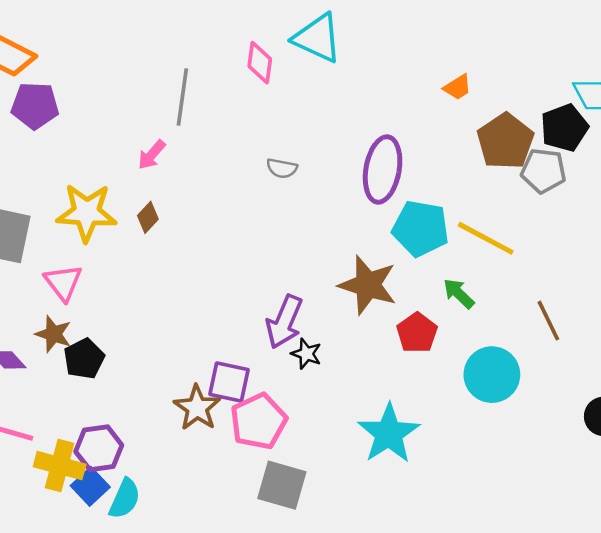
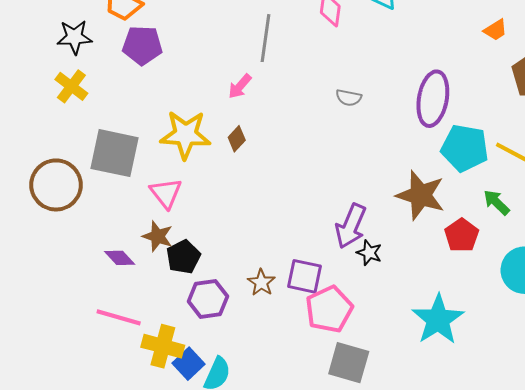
brown star: (197, 408) -> (261, 283), moved, size x0.7
purple hexagon: (99, 448) -> (208, 299), moved

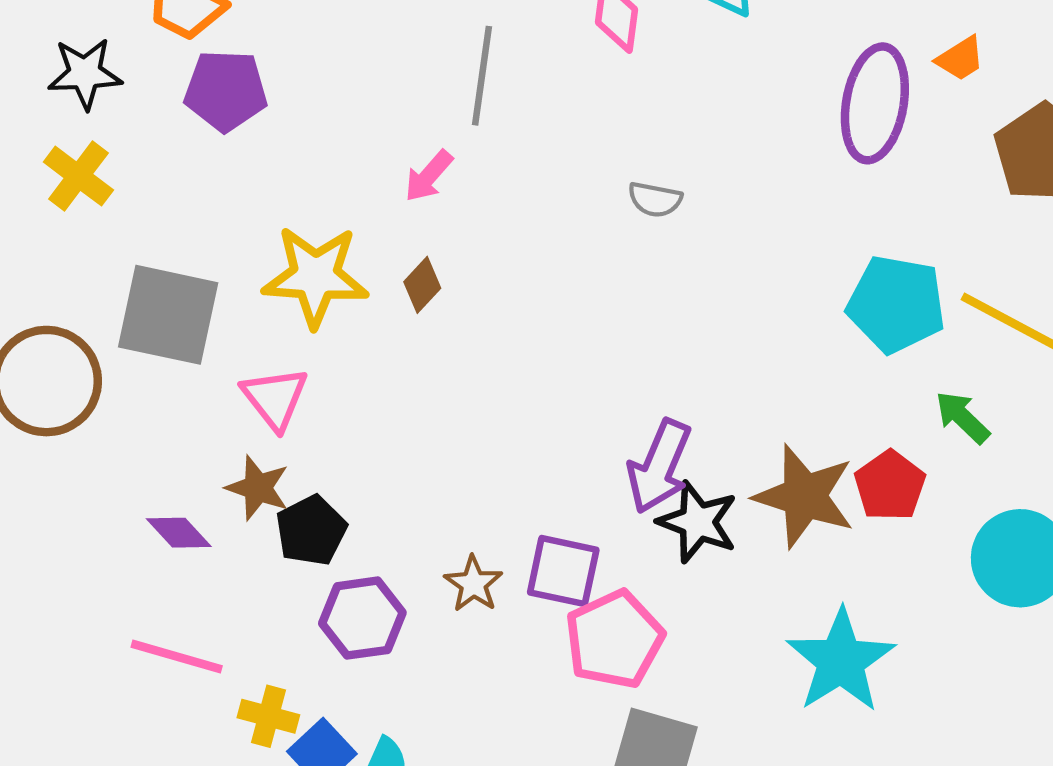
purple ellipse: (433, 99) -> (875, 103), moved
brown star: (421, 195) -> (804, 496), moved
black star: (369, 253) -> (698, 522), size x1.5
yellow cross: (163, 346) -> (268, 716), size x0.7

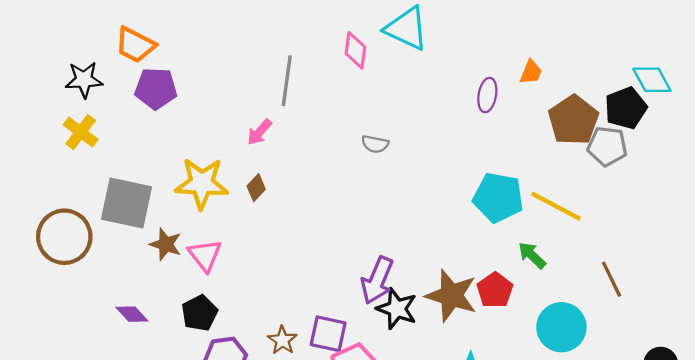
orange trapezoid: (960, 59) -> (531, 72), turned -36
purple ellipse: (875, 103) -> (487, 95), size x0.6
pink triangle: (275, 398) -> (205, 255), moved
brown star: (258, 488) -> (166, 244), moved

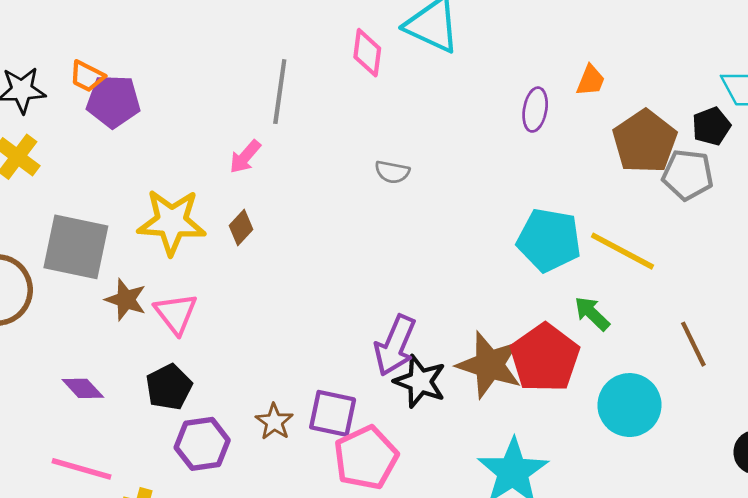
orange trapezoid: (135, 45) -> (87, 76), moved, size x0.7
black pentagon: (626, 108) -> (711, 126), size x0.7
red pentagon: (495, 290) -> (545, 358), size x1.5

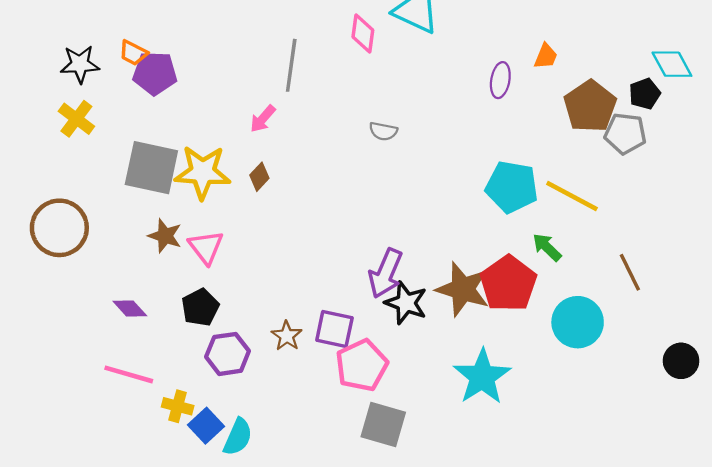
gray square: (76, 247) -> (151, 168), moved

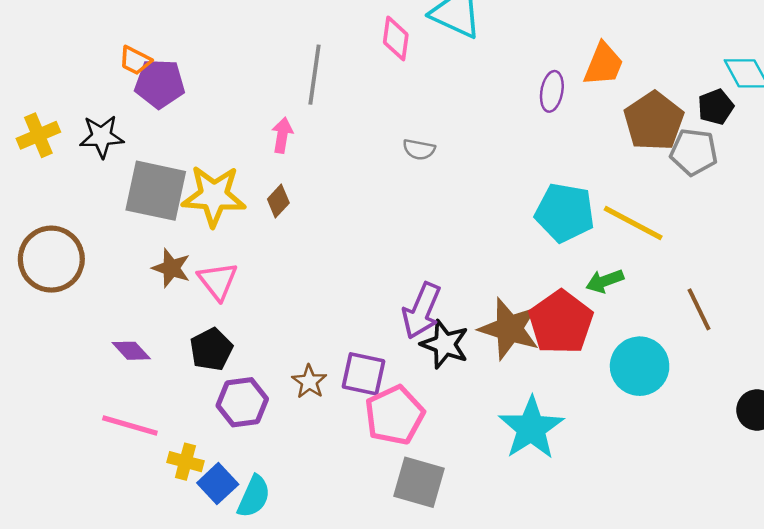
orange trapezoid: (546, 56) -> (603, 64), size x1.5
black star: (80, 64) -> (102, 137), moved
yellow cross: (76, 119) -> (38, 135), moved, turned 30
pink arrow: (263, 119) -> (282, 135), turned 148
green arrow: (547, 247) -> (605, 281), turned -64

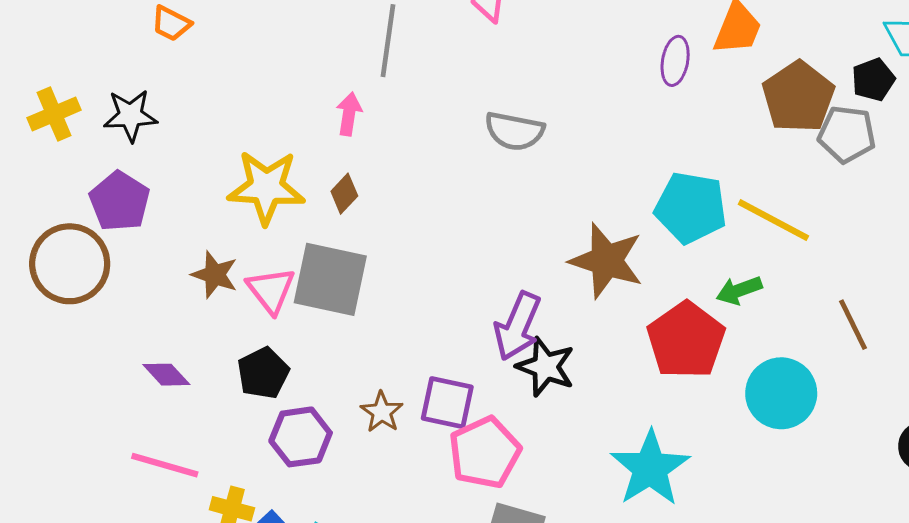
purple pentagon: (160, 84) -> (120, 201), moved, turned 30
gray semicircle: (419, 149) -> (514, 131), size x1.5
gray square: (156, 191) -> (330, 279), moved
brown star: (509, 329) -> (606, 261), moved

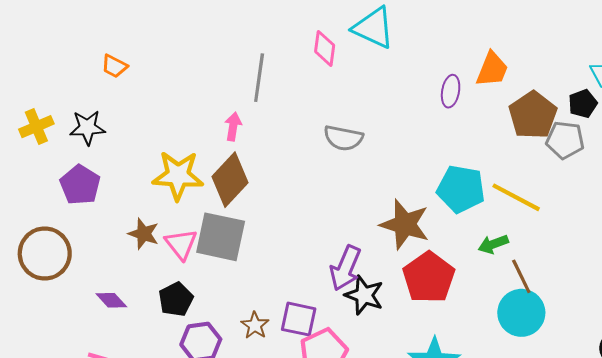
brown diamond: (344, 194) -> (230, 180), size x2.0
brown circle: (70, 264) -> (45, 254), moved
brown line: (853, 325) -> (521, 276), moved
red pentagon: (686, 340) -> (429, 277), moved

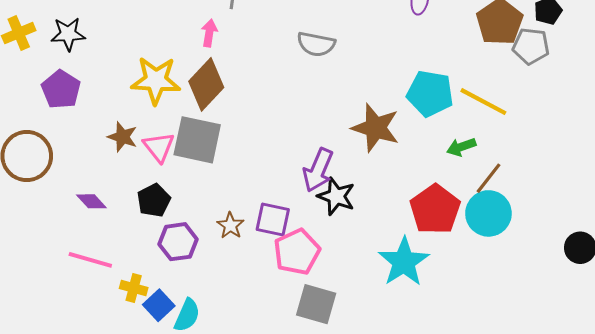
brown line: (521, 276) -> (488, 178), turned 64
red pentagon: (429, 277) -> (435, 209), moved

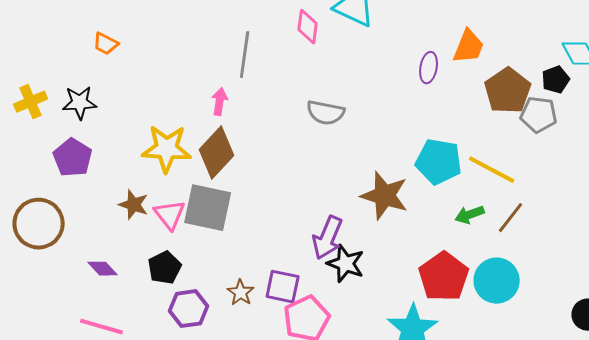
brown line: (488, 178) -> (511, 218), moved

